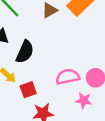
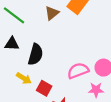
red square: (28, 90) -> (44, 88), turned -32

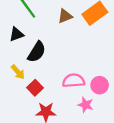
black triangle: (12, 44) -> (16, 34), turned -40

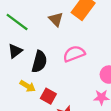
brown triangle: (65, 16) -> (56, 19), turned -35
pink semicircle: (74, 81) -> (74, 54), moved

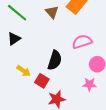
pink semicircle: (74, 54) -> (82, 42), moved
black semicircle: (39, 62) -> (55, 60), moved

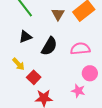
black triangle: (14, 39) -> (25, 37), moved
black semicircle: (55, 60) -> (49, 46), moved

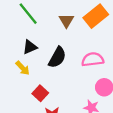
yellow arrow: (18, 64) -> (23, 68), moved

